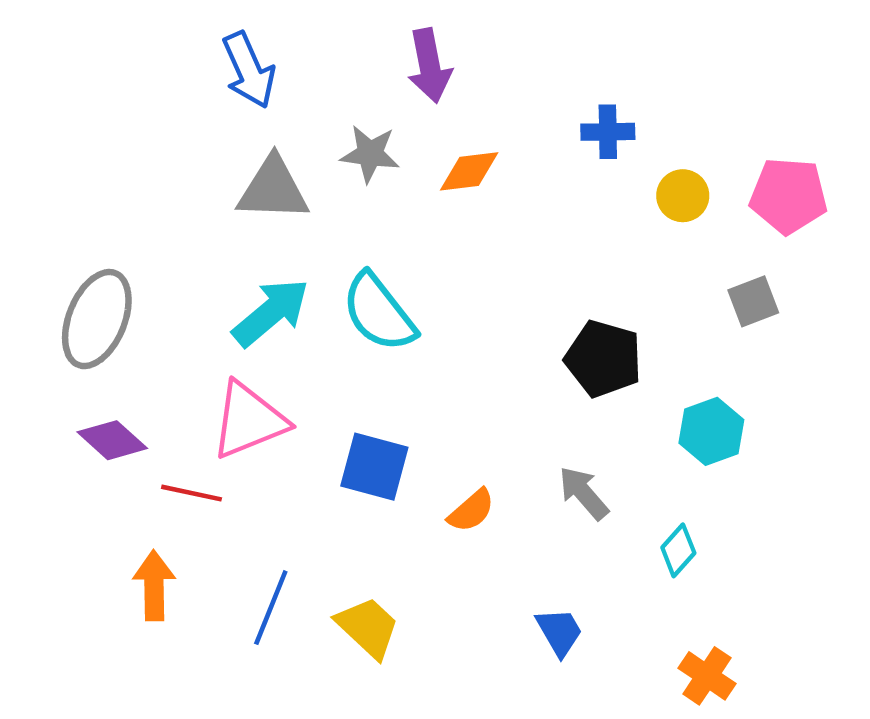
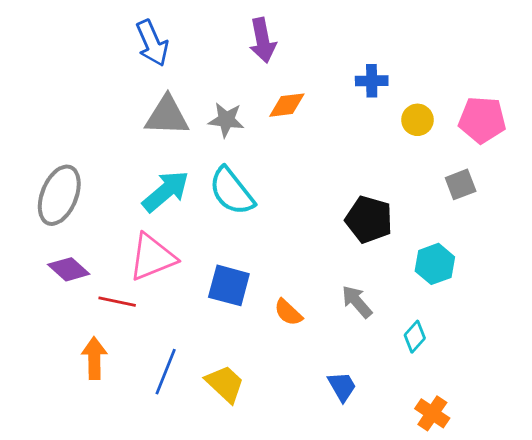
gray star: (370, 154) -> (226, 120), moved
orange semicircle: (471, 511) -> (288, 312), turned 84

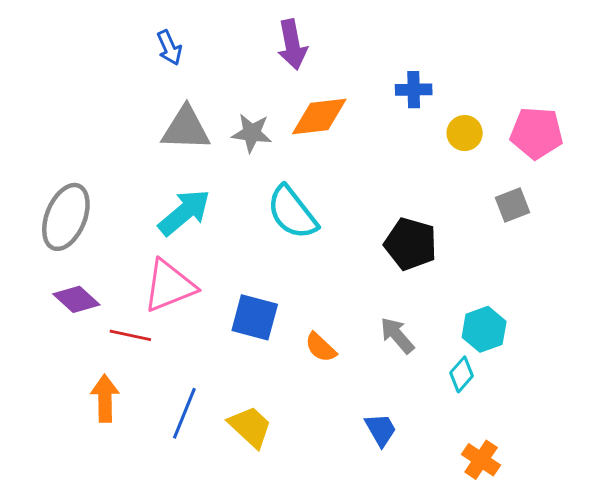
blue arrow: (152, 43) -> (169, 48), size x0.7
orange diamond: (287, 105) -> (319, 117), size x1.4
cyan semicircle: (232, 191) -> (292, 212), moved
cyan hexagon: (435, 264) -> (484, 329), moved

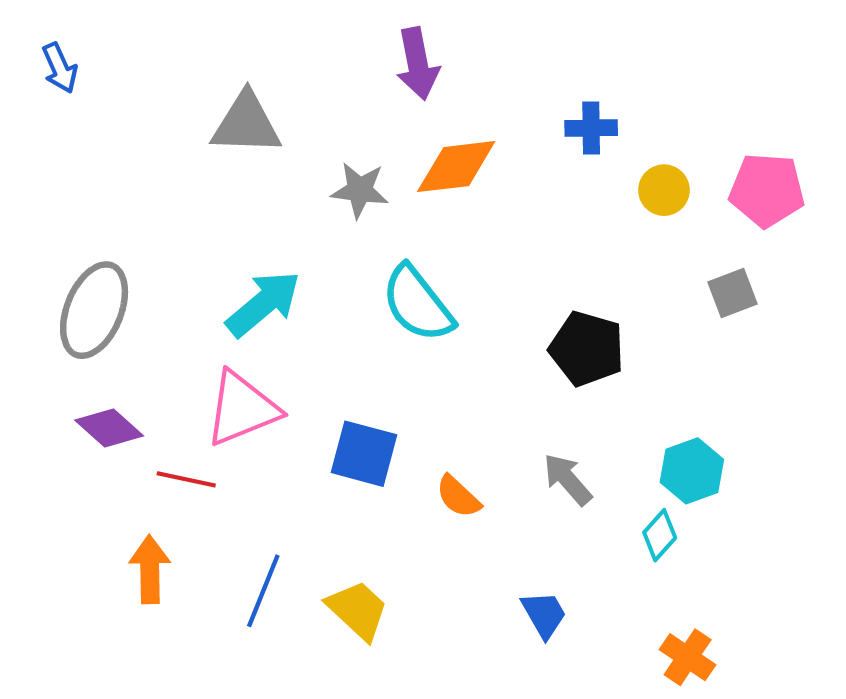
blue arrow: (169, 48) -> (60, 68), moved
gray triangle: (186, 129) -> (246, 124), moved

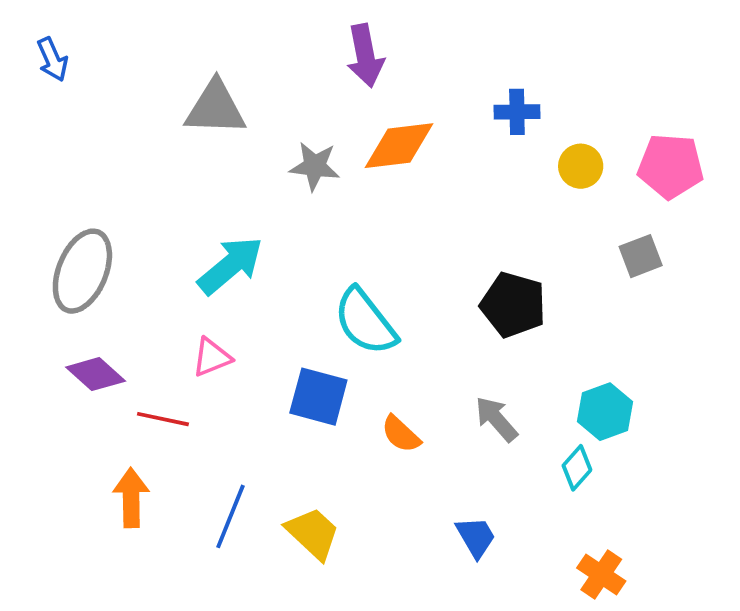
cyan semicircle: (418, 304) -> (365, 322), moved
pink triangle: (242, 409) -> (212, 357), size x0.6

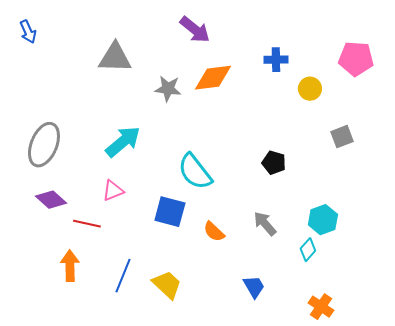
purple arrow: (365, 56) -> (195, 30), turned -40
pink pentagon: (671, 166) -> (356, 59), moved
black pentagon: (513, 305) -> (274, 163), size x0.7

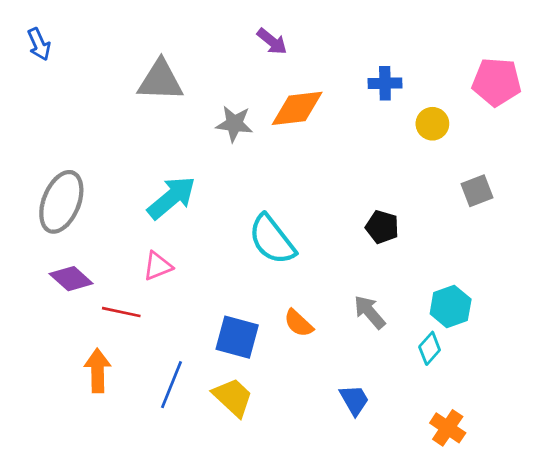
purple arrow: (195, 30) -> (272, 41), size x0.7
blue square: (170, 212) -> (237, 337), moved

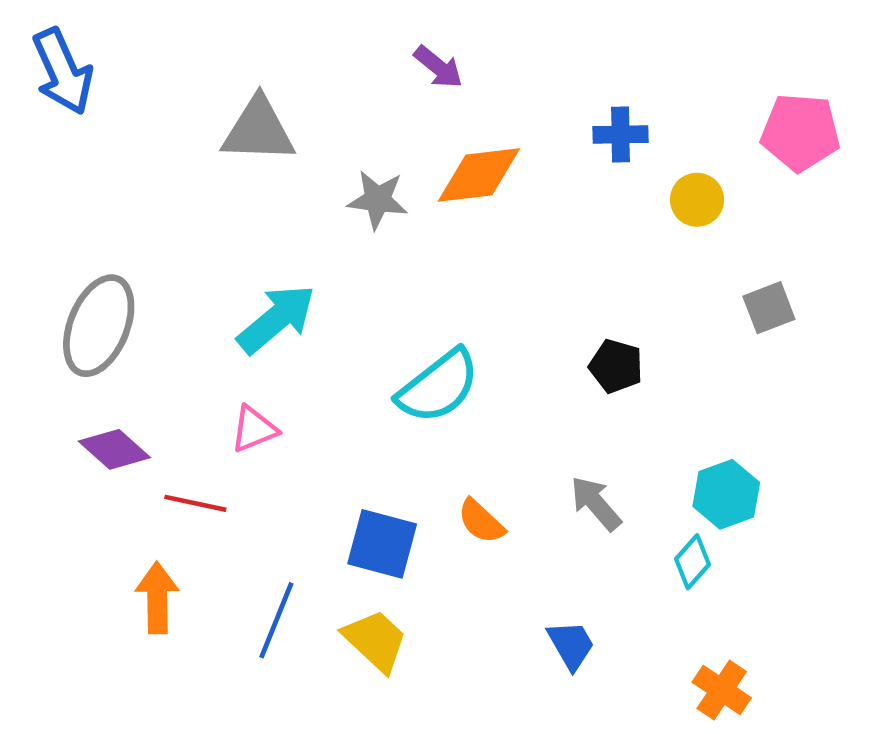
blue arrow: (39, 44) -> (63, 72), size x1.6
cyan semicircle: (272, 240) -> (438, 386), turned -90

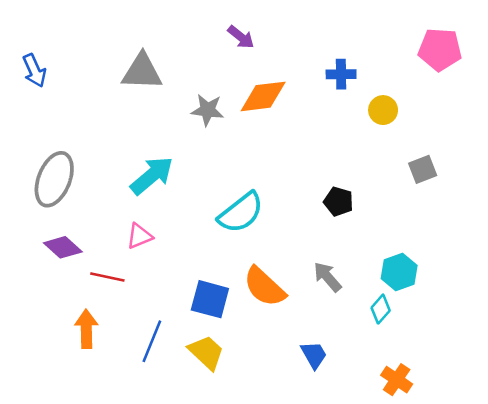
blue arrow: (63, 72) -> (34, 70), moved, size x0.7
pink pentagon: (800, 132) -> (440, 49), moved
orange semicircle: (481, 521) -> (264, 287), size x1.6

